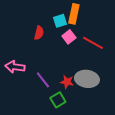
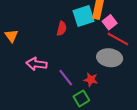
cyan square: (60, 21) -> (83, 16), size x1.5
pink square: (69, 37) -> (110, 22), moved
gray ellipse: (87, 79) -> (110, 58), moved

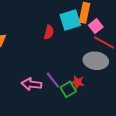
pink arrow: (37, 64) -> (32, 84), moved
green square: (81, 98) -> (68, 89), moved

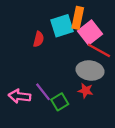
pink square: (96, 26) -> (90, 32), size x1.5
red star: (77, 82) -> (86, 91), moved

